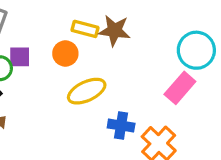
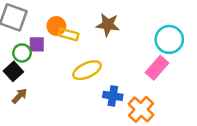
yellow rectangle: (85, 29) -> (69, 35), moved
orange circle: (65, 53) -> (56, 26), moved

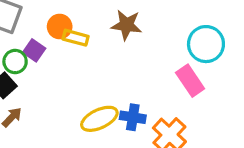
purple square: (37, 44) -> (34, 50), turned 35
pink rectangle: (157, 68) -> (190, 81), turned -75
yellow ellipse: (87, 70) -> (99, 119), moved

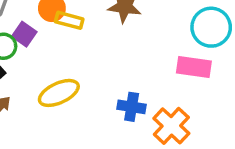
pink rectangle: (190, 81) -> (194, 67), turned -48
yellow ellipse: (99, 119) -> (59, 93), moved

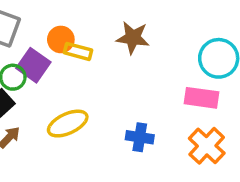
purple square: (24, 34) -> (33, 65), size x1.4
orange cross: (171, 126) -> (207, 146), moved

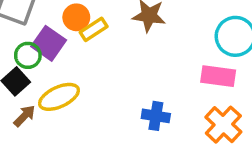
yellow rectangle: (78, 51) -> (94, 29), turned -48
yellow ellipse: (68, 124) -> (59, 97), moved

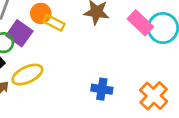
yellow rectangle: (94, 29) -> (54, 23), turned 60
pink rectangle: (218, 76) -> (140, 23), moved, turned 35

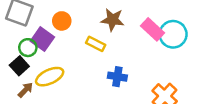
yellow rectangle: (54, 23) -> (96, 44), moved
blue cross: (102, 89) -> (117, 77), moved

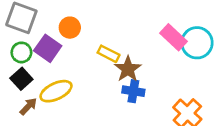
brown star: (113, 20) -> (128, 69), moved, turned 30
green circle: (28, 48) -> (21, 52), moved

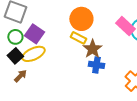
orange circle: (70, 28) -> (81, 19), moved, size x1.5
yellow ellipse: (56, 91) -> (33, 54), moved

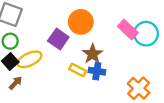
purple square: (34, 34) -> (58, 39), moved
yellow rectangle: (78, 38) -> (78, 70), moved

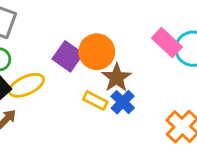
orange circle: (81, 22) -> (97, 52), moved
blue cross: (97, 71) -> (123, 102), turned 35

